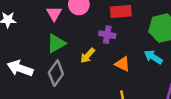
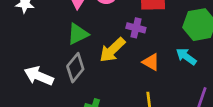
yellow arrow: (88, 55) -> (112, 50), size x1.5
white arrow: (20, 68) -> (39, 76), moved

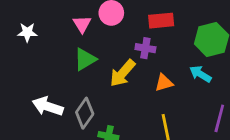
orange triangle: (151, 62) -> (164, 83), turned -42
gray diamond: (75, 68) -> (85, 113), moved

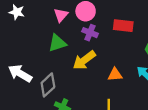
purple cross: (145, 48) -> (90, 33), moved

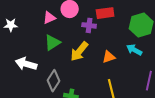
pink triangle: (61, 15) -> (49, 18), turned 40
purple cross: (90, 33) -> (89, 25), moved
white arrow: (20, 73) -> (26, 64), moved

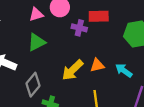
cyan arrow: (134, 50) -> (124, 71), moved
yellow arrow: (79, 51) -> (72, 70), moved

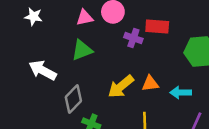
cyan arrow: (124, 71) -> (181, 92), turned -42

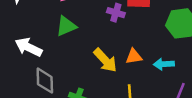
yellow arrow: (121, 86) -> (105, 60), turned -92
gray diamond: (73, 99) -> (45, 81), moved, turned -44

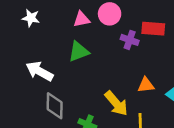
yellow arrow: (105, 60) -> (116, 103), moved

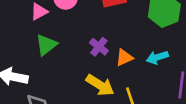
purple cross: (130, 40) -> (99, 47), moved, turned 36

